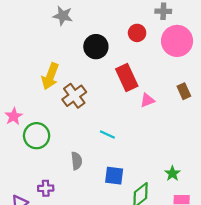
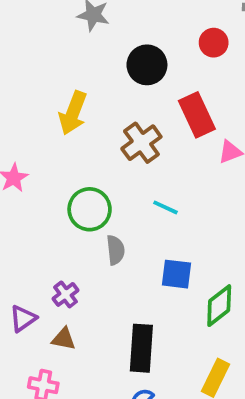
brown cross: (74, 96) -> (141, 143), moved
green circle: (37, 136) -> (90, 209), moved
purple cross: (46, 188) -> (65, 294), turned -35

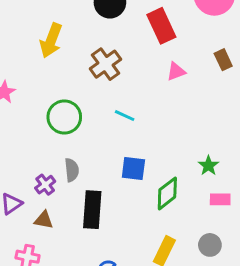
red rectangle: (197, 115) -> (161, 26), moved
gray semicircle: (115, 250) -> (72, 170), moved
black rectangle: (141, 348) -> (92, 210), moved

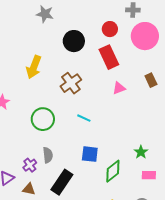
black rectangle: (92, 210) -> (62, 182), turned 30

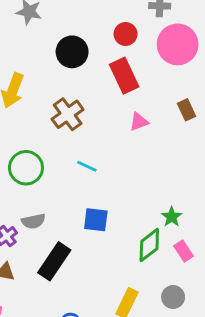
gray semicircle: (48, 155) -> (33, 221), turned 84
green diamond: (113, 171) -> (149, 245), moved
pink rectangle: (149, 175) -> (183, 251), turned 56

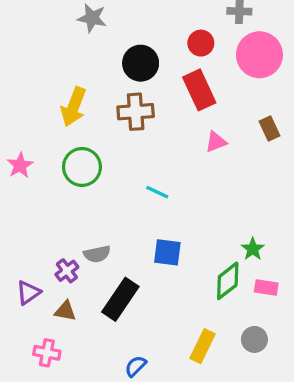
brown cross: (68, 114) -> (136, 112), moved, turned 32
green circle: (26, 168) -> (82, 167), moved
pink rectangle: (183, 251) -> (266, 288), turned -48

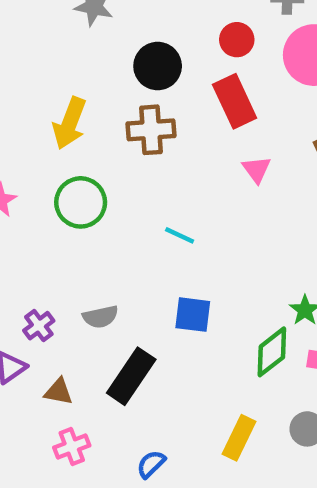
pink triangle: (216, 142) -> (257, 169), turned -45
purple cross: (67, 271) -> (39, 326), moved
pink cross: (47, 353) -> (72, 447), moved, turned -32

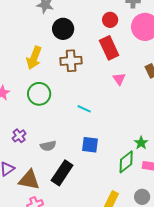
black circle: (158, 66) -> (63, 29), moved
purple cross: (39, 326) -> (19, 136), moved
brown triangle: (59, 392) -> (29, 180), size x1.6

